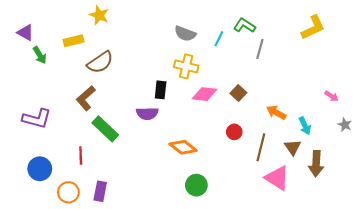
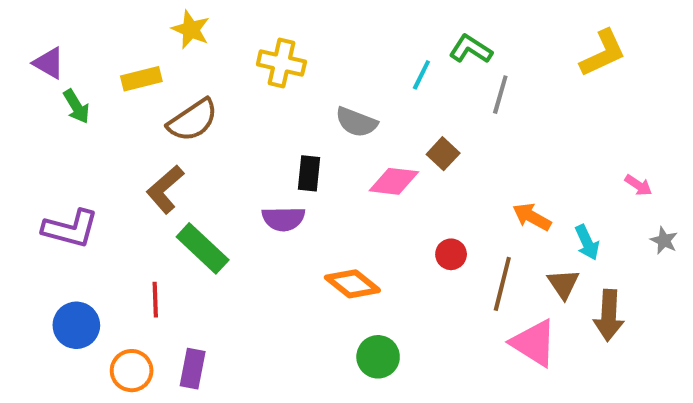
gray semicircle: (185, 34) -> (356, 122), moved
yellow cross: (186, 66) -> (281, 63), moved
brown square: (238, 93) -> (443, 154), moved

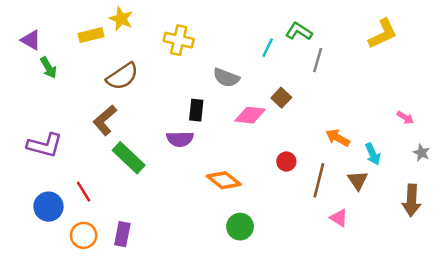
yellow rectangle: (141, 79) -> (91, 35), moved
red line: (155, 300) -> (84, 192), moved, turned -30
brown arrow: (609, 315) -> (412, 200), moved
pink triangle: (534, 343) -> (339, 218), size x0.6

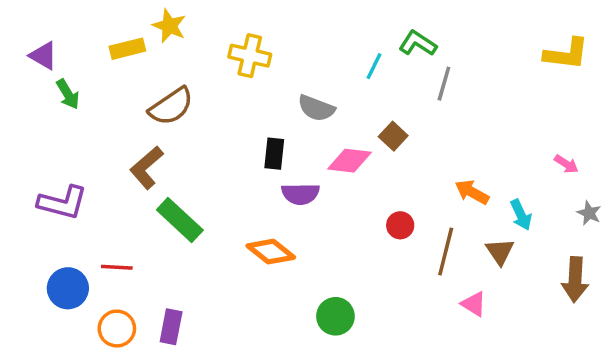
yellow L-shape: (383, 34) -> (566, 54), moved, turned 32
purple semicircle: (180, 139) -> (301, 194), moved
orange diamond: (224, 180) -> (271, 252), moved
red line: (84, 192) -> (117, 267), turned -55

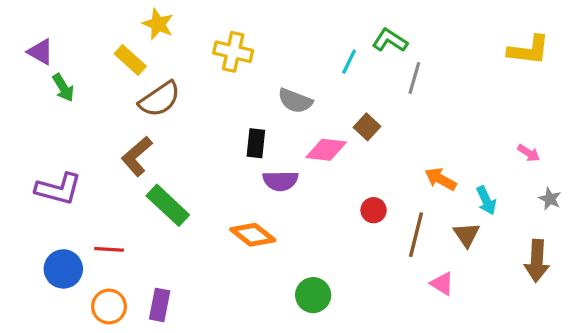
yellow rectangle: (127, 49) -> (130, 60), moved, turned 56

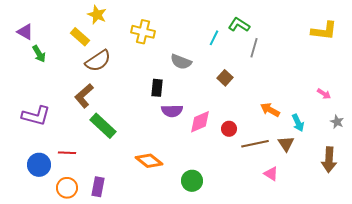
pink diamond: (326, 150) -> (200, 122), moved, turned -30
orange diamond: (253, 235) -> (149, 161), moved
brown line: (416, 235) -> (255, 144), turned 64

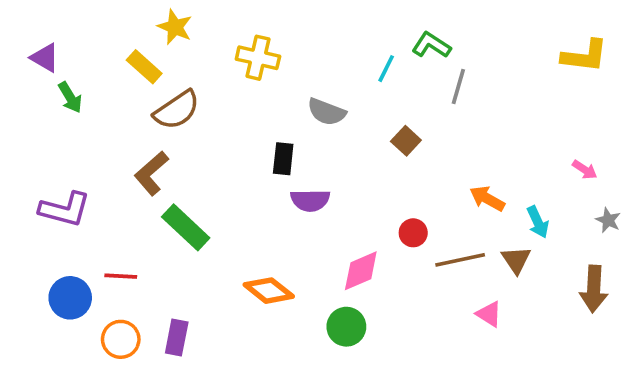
pink diamond: (200, 122) -> (361, 271), moved

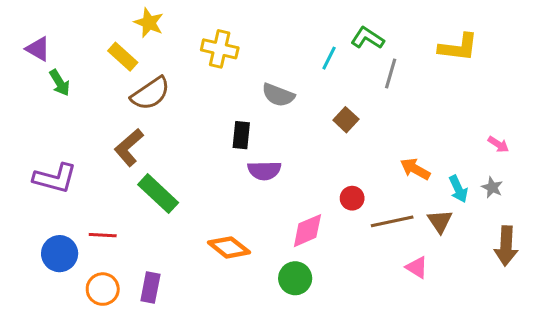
yellow L-shape: (585, 56) -> (458, 47), moved
gray star: (608, 220) -> (492, 187), moved

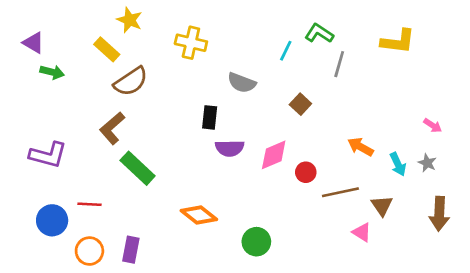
green arrow: (60, 83) -> (52, 72), turned -45
brown triangle: (440, 221) -> (382, 206), moved
pink diamond: (307, 231) -> (274, 155), moved

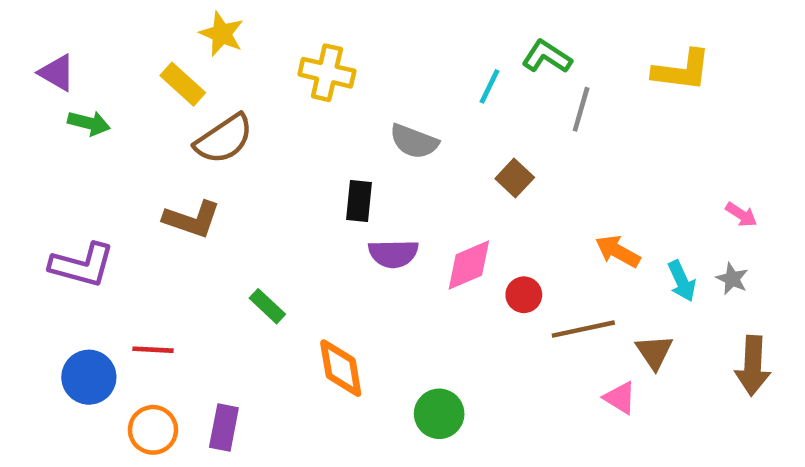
brown L-shape: (112, 128) -> (192, 219), turned -120
green rectangle: (138, 168) -> (267, 306), moved, size x0.6
orange diamond: (199, 215) -> (341, 368), turned 42

